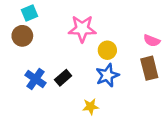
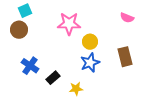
pink semicircle: (152, 41) -> (127, 18), moved
black rectangle: (63, 78) -> (53, 78), moved

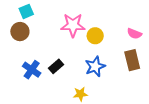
pink semicircle: (127, 18) -> (134, 34), moved
yellow circle: (90, 42) -> (95, 36), moved
black rectangle: (53, 78) -> (56, 66), moved

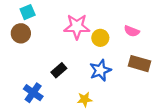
pink semicircle: (134, 34) -> (132, 31), moved
brown rectangle: (132, 60) -> (139, 64), turned -60
blue cross: (32, 70) -> (33, 93), moved

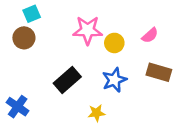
pink semicircle: (132, 31) -> (150, 35), turned -64
black rectangle: (59, 70) -> (67, 80), size x1.5
blue cross: (33, 93) -> (18, 107), moved

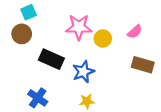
black rectangle: (67, 80) -> (51, 59), moved, turned 65
blue star: (114, 80) -> (83, 72), moved
blue cross: (18, 107) -> (38, 98), moved

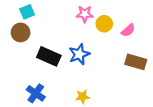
pink star: (79, 27) -> (85, 14), moved, size x0.7
yellow circle: (103, 38) -> (104, 24), moved
blue star: (83, 72) -> (79, 54), moved

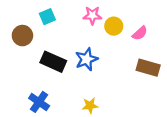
cyan square: (27, 12) -> (47, 17), moved

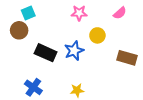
cyan square: (47, 17) -> (28, 13), moved
yellow circle: (114, 26) -> (97, 35), moved
pink semicircle: (140, 33) -> (120, 13), moved

